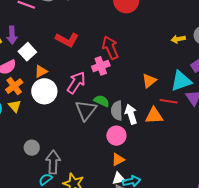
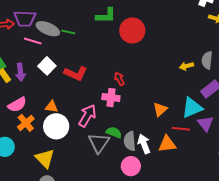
red arrow: (110, 48) -> (119, 79), size x0.6
white square: (27, 52) -> (47, 66), moved
pink cross: (101, 66) -> (111, 98), turned 30
orange triangle: (41, 71) -> (51, 107), turned 40
yellow triangle: (15, 106) -> (45, 158), moved, size x1.5

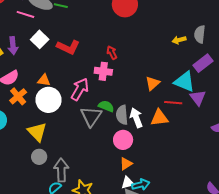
cyan triangle: (192, 108) -> (184, 82), turned 45

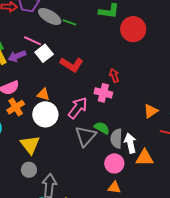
pink line: (25, 14) -> (33, 41), moved
purple arrow: (13, 46) -> (17, 56), turned 66
orange triangle: (159, 118) -> (145, 158), moved
orange triangle: (126, 164) -> (114, 187), turned 32

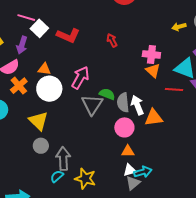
purple arrow: (17, 56) -> (22, 45), moved, turned -42
pink cross: (103, 93) -> (151, 55), moved
orange triangle: (151, 111) -> (153, 70), turned -35

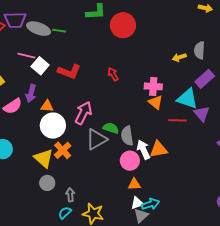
purple arrow: (22, 45) -> (31, 93), moved
orange cross: (19, 86) -> (63, 150), moved
gray triangle: (92, 105) -> (96, 139), turned 30
white arrow: (137, 105) -> (143, 150), moved
gray arrow: (63, 159) -> (70, 195), size x0.6

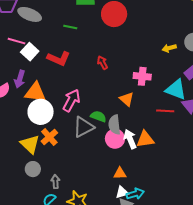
green line: (59, 31) -> (70, 27), moved
orange triangle: (156, 102) -> (127, 99), moved
orange triangle: (47, 106) -> (35, 92), size x1.6
pink circle: (130, 161) -> (115, 139), moved

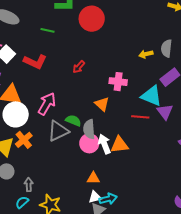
red arrow: (102, 63) -> (79, 67), turned -112

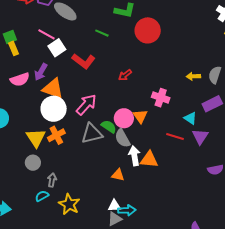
cyan triangle: (151, 96) -> (190, 118), size x0.6
gray semicircle: (89, 129) -> (122, 138), turned -36
pink circle: (89, 143) -> (124, 118), moved
orange triangle: (93, 178) -> (118, 175), moved

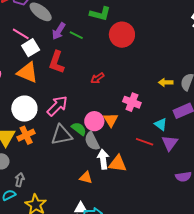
red L-shape: (83, 61) -> (57, 62), turned 70
purple arrow: (41, 72) -> (59, 31), moved
orange triangle: (53, 89) -> (27, 73), moved

